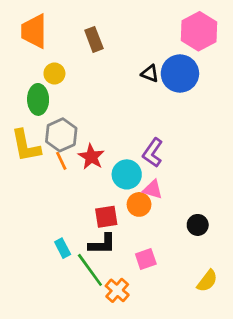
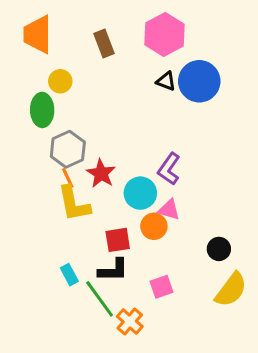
pink hexagon: (199, 31) -> (165, 34), moved
yellow L-shape: (26, 146) -> (74, 204), moved
yellow semicircle: (207, 281) -> (231, 290), moved, size x1.4

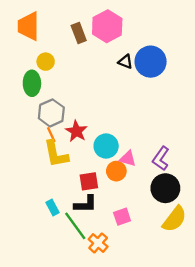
pink hexagon: (165, 34) -> (107, 26), moved
purple L-shape: (169, 169) -> (161, 159), moved
black circle: (219, 249) -> (165, 188), size x1.6

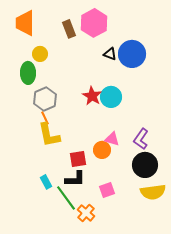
red star: (76, 131) -> (92, 96), moved
cyan circle: (106, 146) -> (111, 97), moved
yellow semicircle: (174, 219) -> (153, 192), turned 45

